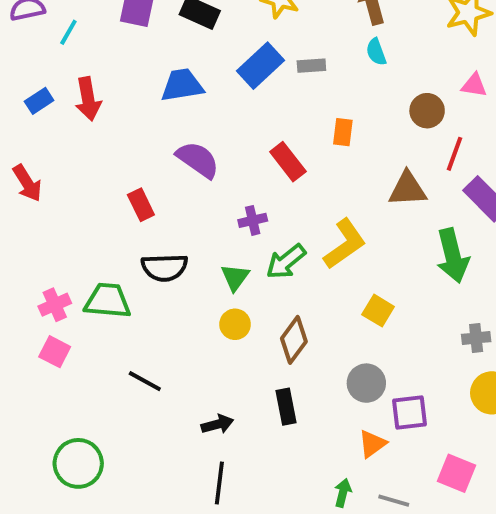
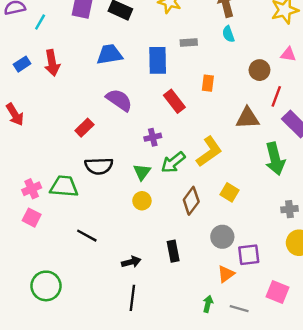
blue rectangle: (261, 66) -> (158, 60), moved, turned -48
red rectangle: (141, 205) -> (84, 128), turned 72
brown diamond: (294, 340) -> (191, 201), moved

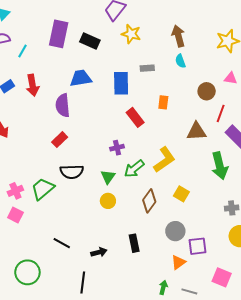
purple semicircle: (119, 100) -> (63, 105), moved, turned -130
green trapezoid: (64, 186) -> (43, 189), turned -45
black line: (87, 236) -> (62, 243), moved
black line: (132, 298) -> (83, 282), moved

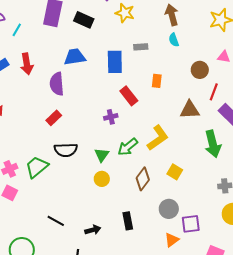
purple cross: (117, 148) -> (111, 117), moved

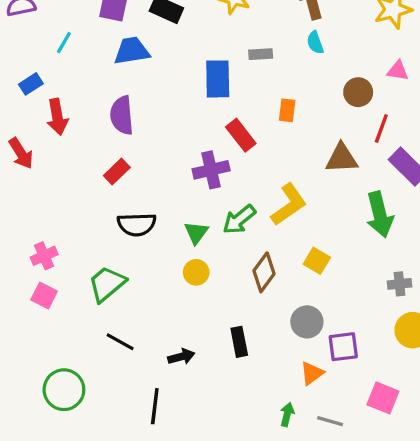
cyan line: (17, 30) -> (64, 43), moved
blue trapezoid: (75, 57) -> (132, 51), moved
red arrow: (27, 64) -> (57, 117), moved
purple cross: (111, 117) -> (211, 170), size x1.5
green trapezoid: (37, 167) -> (107, 284), moved

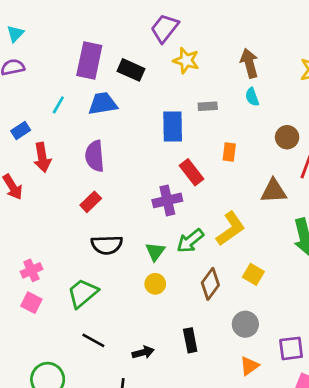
cyan line: (64, 43) -> (58, 105), moved
purple square: (343, 347) -> (291, 348), moved

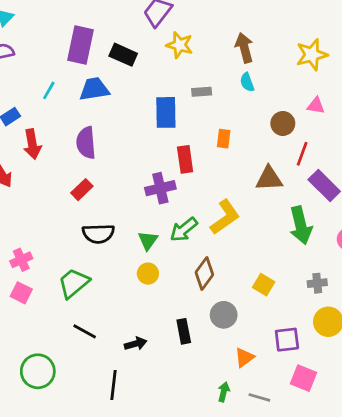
red rectangle: (192, 172) -> (185, 159), turned 30
yellow square: (253, 274) -> (264, 285), moved
gray circle: (245, 324) -> (224, 315), moved

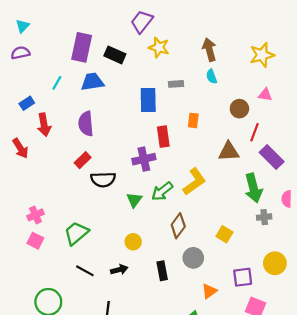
black semicircle: (98, 234) -> (103, 180), moved
yellow circle: (148, 274) -> (133, 242), moved
gray cross: (317, 283) -> (264, 217), moved
black arrow: (136, 344) -> (119, 270), moved

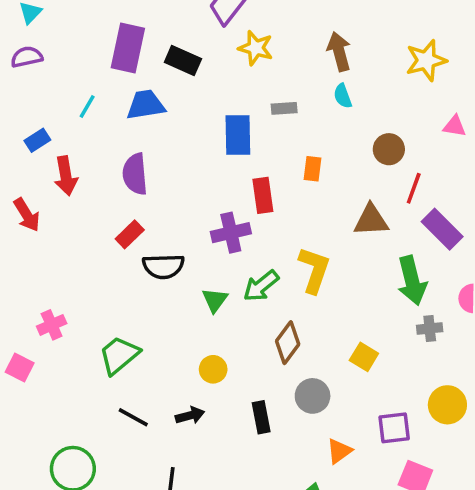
pink triangle: (265, 95) -> (455, 126), moved
yellow L-shape: (194, 182) -> (314, 270), turned -36
pink square: (35, 241) -> (20, 368), moved

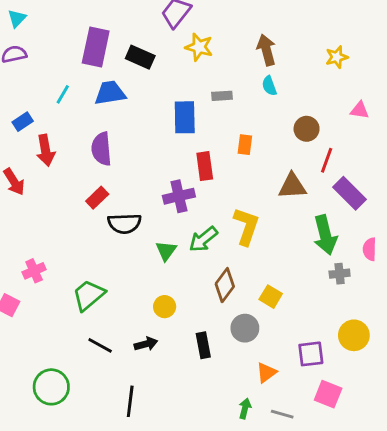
yellow star: (426, 60) -> (337, 57), size x0.7
yellow square: (364, 357) -> (271, 297), moved

